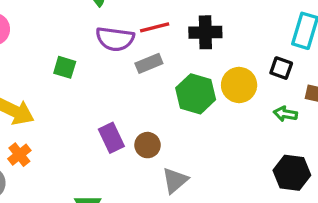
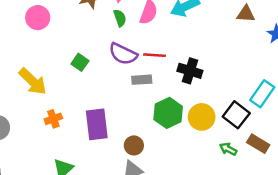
black square: (281, 68) -> (236, 115), size x1.5
purple rectangle: (111, 138) -> (97, 124), size x1.4
brown circle: (147, 145) -> (134, 145), moved
orange cross: (19, 155) -> (53, 119), moved

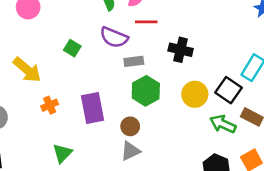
red line: (155, 55) -> (146, 22), moved
green hexagon: (168, 113) -> (146, 91), moved
green arrow: (228, 149) -> (223, 124), size x1.5

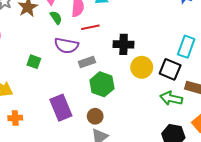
yellow circle: (195, 94) -> (142, 67), moved
orange cross: (50, 105) -> (15, 118), moved, turned 32

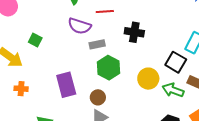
green square: (34, 62) -> (35, 40), moved
yellow circle: (142, 67) -> (148, 79), moved

